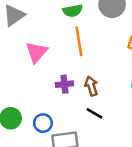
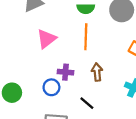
brown arrow: (91, 86) -> (97, 72), moved
blue circle: (43, 123) -> (51, 87), moved

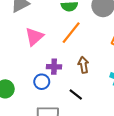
orange line: (86, 37) -> (71, 33), turned 40

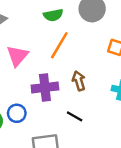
purple cross: (54, 67) -> (45, 88), size x1.5
blue circle: (42, 82) -> (17, 113), moved

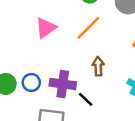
purple cross: (45, 88) -> (63, 84), moved

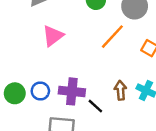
orange line: (88, 28) -> (112, 37), moved
brown arrow: (98, 66) -> (120, 90), moved

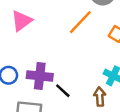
brown arrow: (120, 90) -> (100, 97), moved

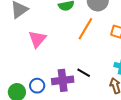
black line: (63, 91) -> (84, 73), moved

